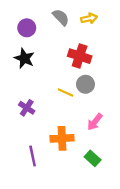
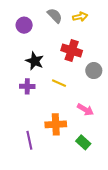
black star: (24, 58) -> (35, 61), moved
gray circle: (85, 84) -> (94, 71), moved
purple cross: (27, 108) -> (27, 86), moved, turned -32
pink arrow: (95, 122) -> (85, 110), turned -98

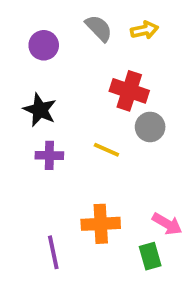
black star: (35, 61) -> (40, 110), moved
gray circle: (94, 71) -> (150, 127), moved
pink arrow: (85, 110) -> (167, 224), moved
green rectangle: (83, 142) -> (150, 256), turned 32

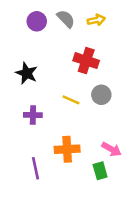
purple circle: (44, 45) -> (37, 21), moved
gray circle: (150, 127) -> (101, 95), moved
purple cross: (49, 155) -> (33, 115), moved

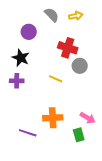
purple circle: (37, 21) -> (29, 32), moved
gray circle: (101, 95) -> (80, 66), moved
purple cross: (33, 115) -> (17, 81), moved
purple line: (35, 168) -> (28, 133), turned -60

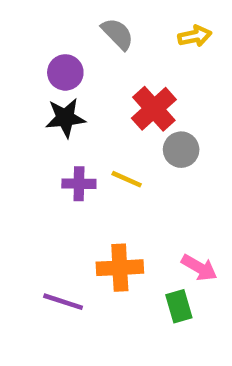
yellow arrow: (76, 16) -> (195, 36), moved
red cross: (68, 48) -> (154, 109), turned 30
black star: (21, 58) -> (65, 118), moved, turned -30
purple cross: (17, 81) -> (79, 184), moved

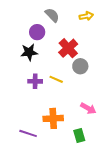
purple circle: (65, 72) -> (37, 32), moved
pink arrow: (199, 268) -> (88, 108), moved

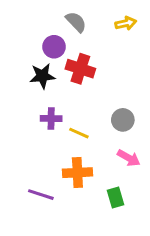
red cross: (68, 48) -> (80, 69), moved, turned -30
gray circle: (80, 66) -> (123, 120), moved
yellow line: (56, 79) -> (79, 133), moved

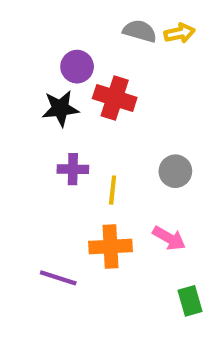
gray semicircle: (76, 22) -> (140, 31), moved, turned -30
yellow line: (79, 133) -> (113, 190), turned 72
pink arrow: (129, 158) -> (169, 238), moved
green rectangle: (116, 197) -> (190, 301), moved

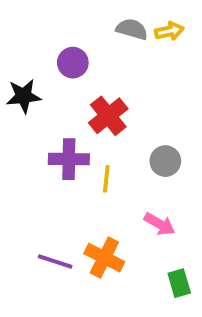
red cross: (115, 98) -> (108, 116), moved, turned 33
black star: (60, 108) -> (24, 96), moved
purple cross: (73, 169) -> (69, 159), size x1.4
orange cross: (111, 247) -> (104, 258), moved, turned 30

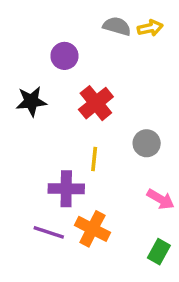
black star: (24, 96) -> (31, 101), moved
purple cross: (69, 159) -> (66, 189), moved
pink arrow: (159, 224) -> (161, 199), moved
green rectangle: (179, 283) -> (159, 252), turned 45

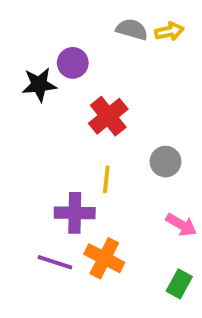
black star: (31, 101) -> (39, 85), moved

